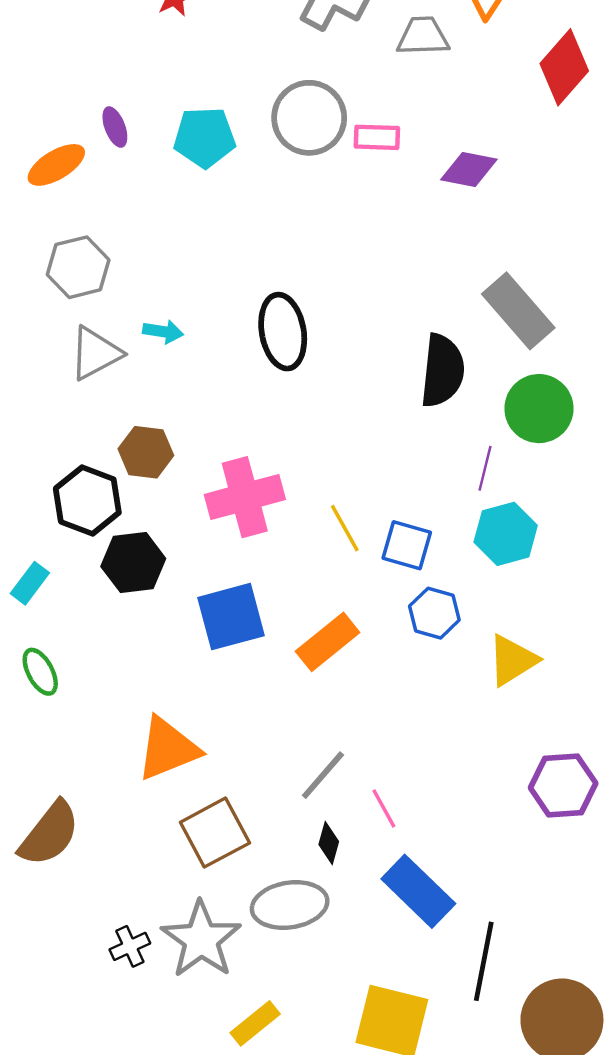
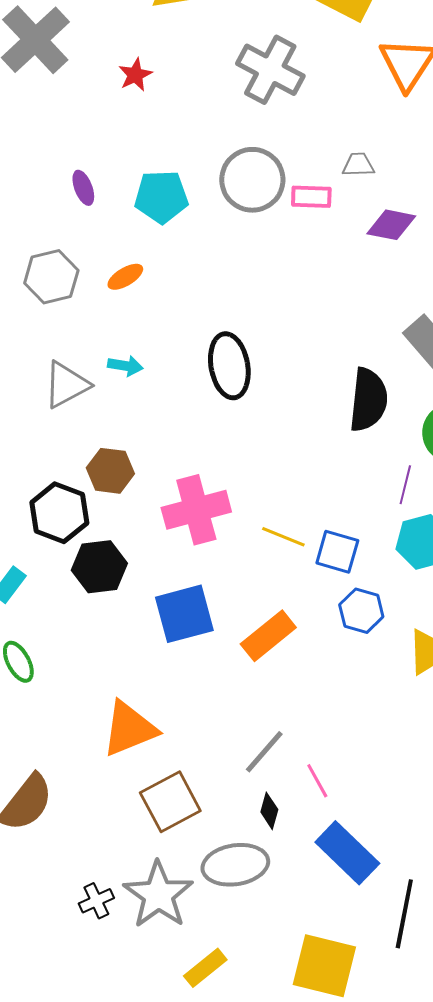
gray trapezoid: (423, 36) -> (358, 165), moved, size x0.7
orange ellipse: (56, 165) -> (125, 277), moved, size x0.7
gray hexagon: (78, 267) -> (51, 277), moved
yellow line: (345, 528) -> (283, 537), turned -39

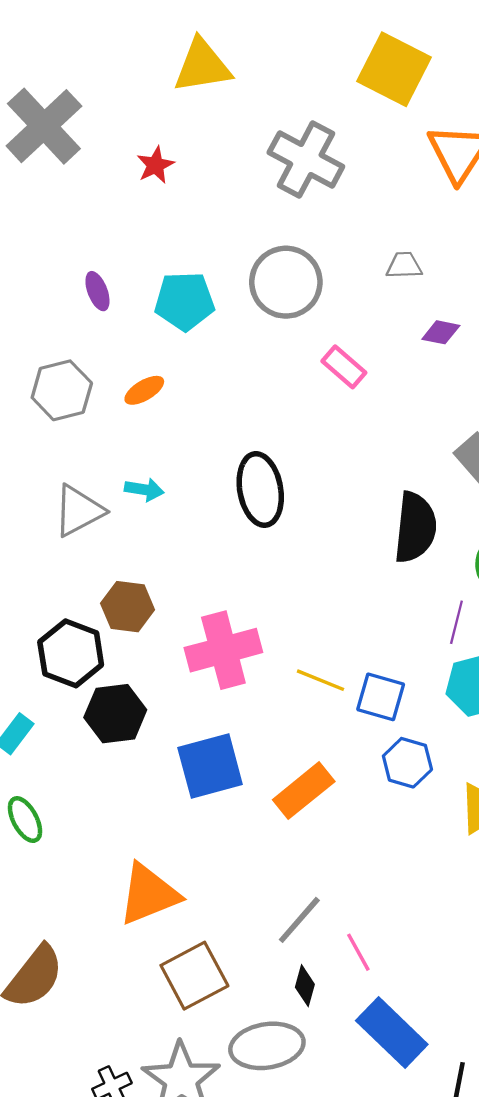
pink rectangle: (311, 197) -> (344, 367), moved, turned 39
purple diamond: (391, 225) -> (441, 332), size x0.7

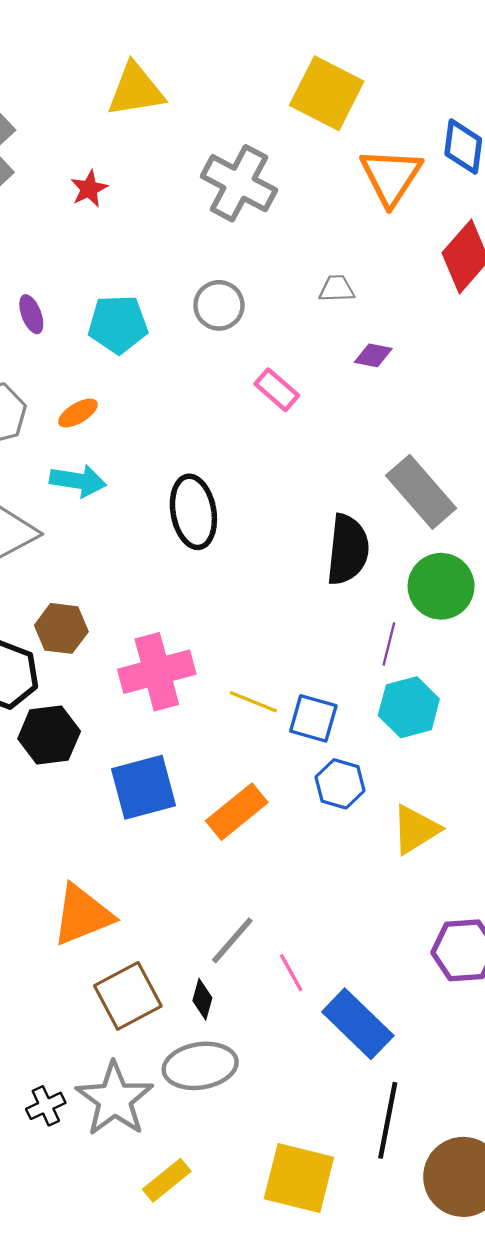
gray circle: (286, 282) -> (219, 305), size x0.7
cyan arrow: (144, 490) -> (78, 481), moved, size x1.4
black diamond: (305, 986) -> (202, 999), moved
blue rectangle: (392, 1032) -> (358, 1024), moved

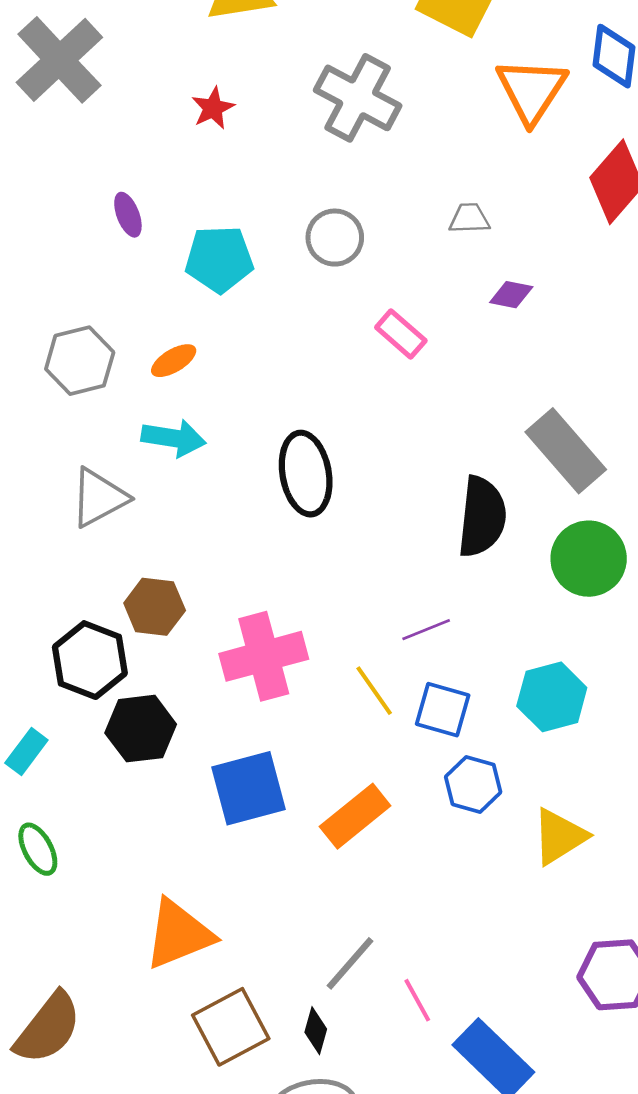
red star: (89, 189) -> (213, 108), moved
purple ellipse: (31, 314) -> (128, 215), moved
purple line: (389, 644) -> (426, 630), moved, turned 54
yellow line: (253, 702) -> (374, 691), turned 33

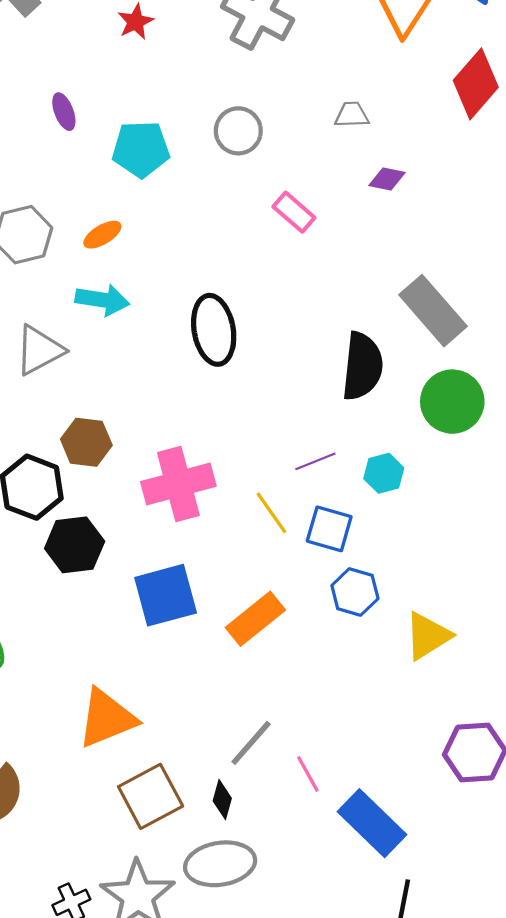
cyan hexagon: (552, 697) -> (384, 473), moved, size x0.7

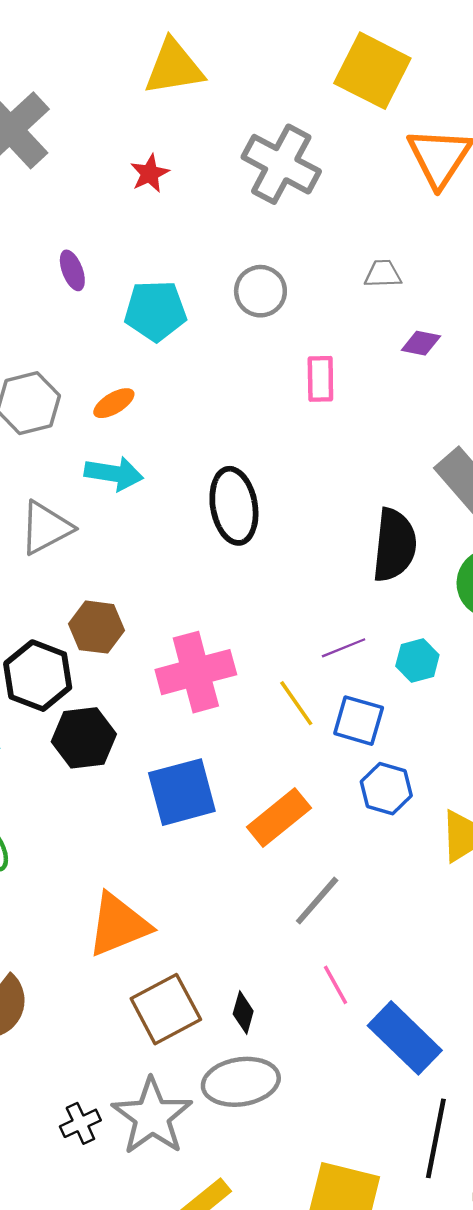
pink rectangle: (294, 212) -> (320, 379), turned 48
gray line: (251, 743) -> (317, 901), moved

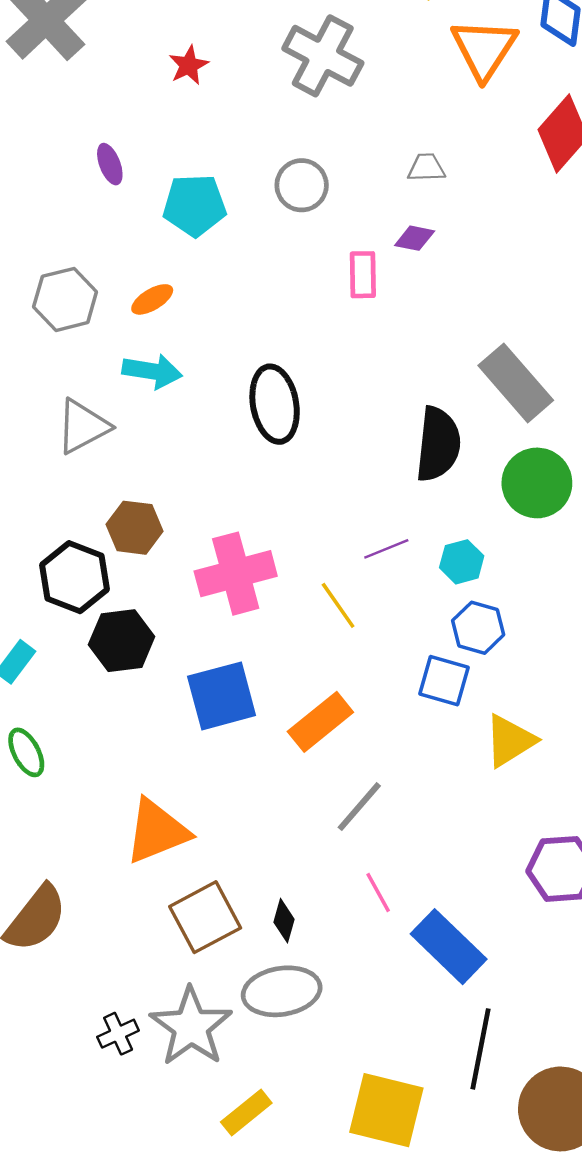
purple diamond: (421, 343) -> (415, 238), moved
blue square: (359, 721) -> (444, 681), moved
blue hexagon: (386, 789) -> (478, 628), moved

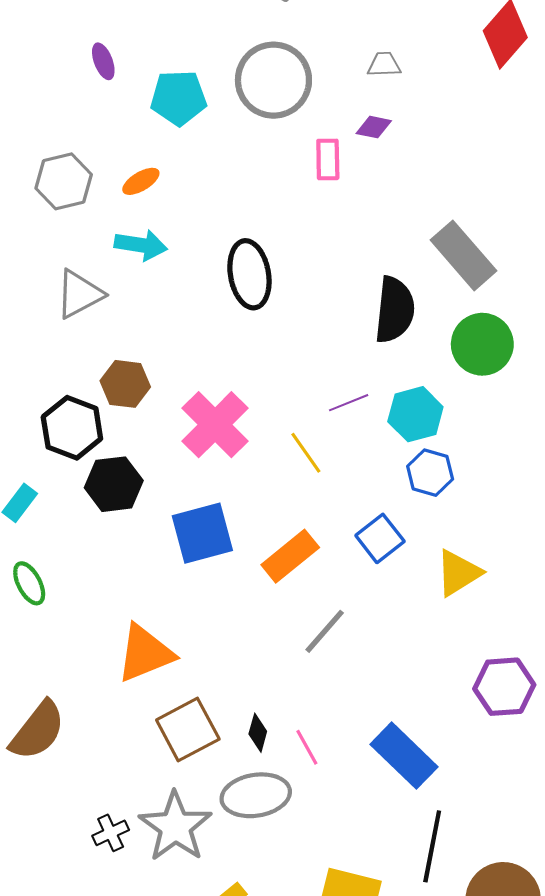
gray circle: (302, 185) -> (273, 80), size x1.6
cyan hexagon: (462, 562) -> (415, 414), size x1.4
pink cross: (236, 574) -> (215, 425), turned -30
blue square: (444, 681) -> (380, 538), moved, turned 36
pink line: (378, 892) -> (307, 747), moved

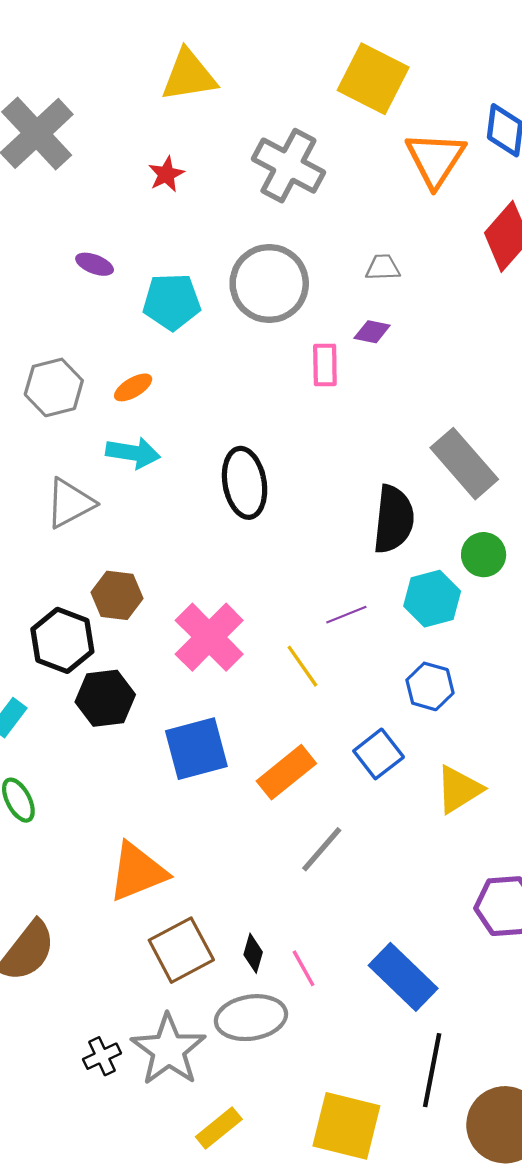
purple ellipse: (103, 61) -> (95, 264), turned -48
green circle: (482, 344) -> (484, 555), size x0.7
cyan hexagon: (415, 414) -> (432, 599), moved

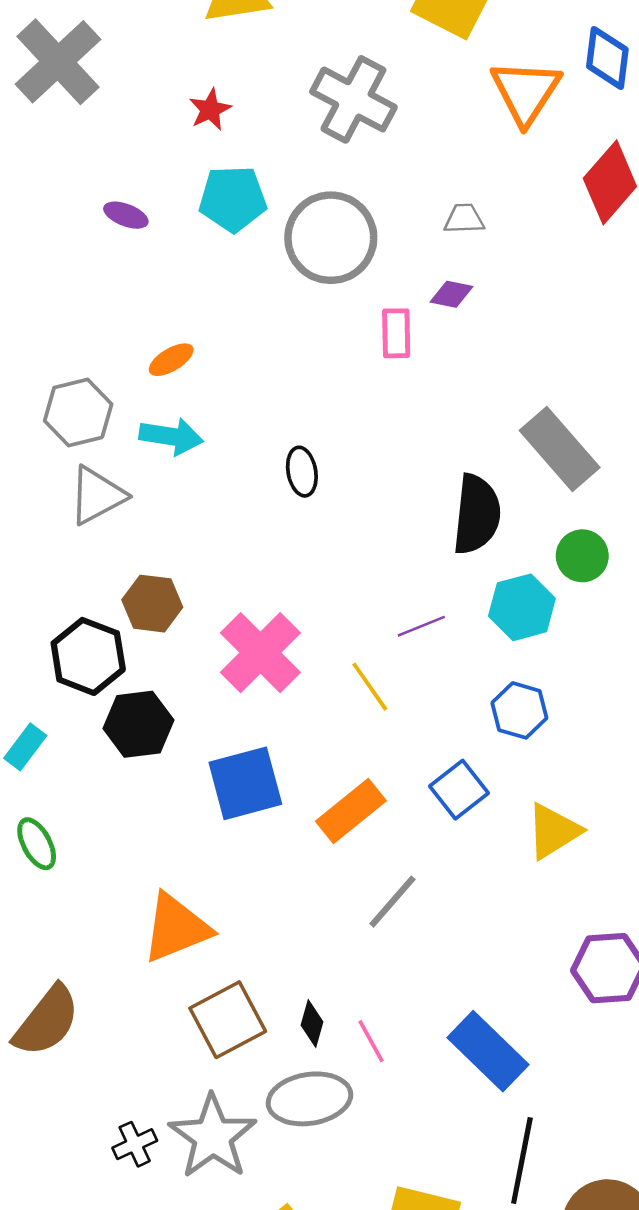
cyan pentagon: (172, 302) -> (233, 199), moved
gray hexagon: (54, 387) -> (78, 412), moved
black ellipse: (245, 483) -> (302, 472), size x0.6

